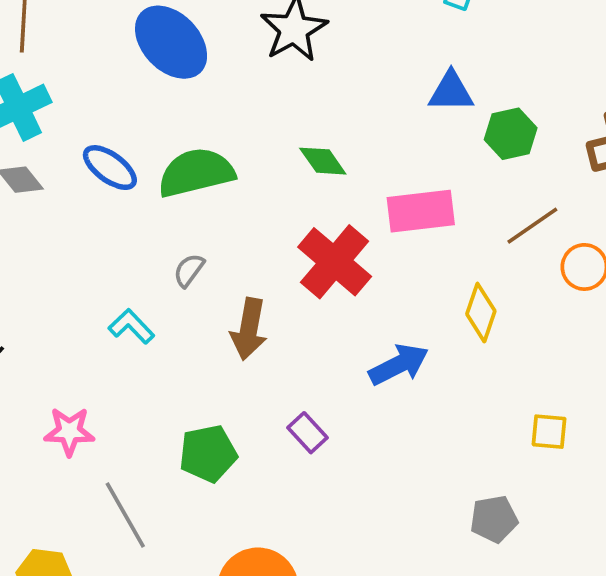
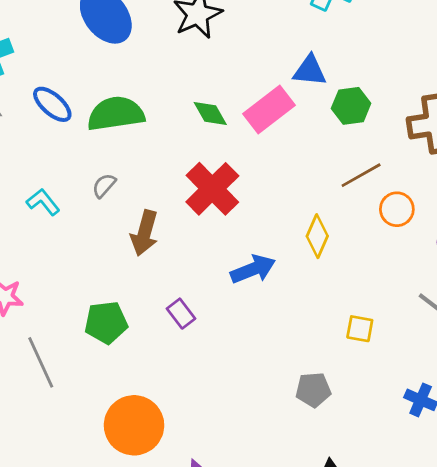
pink rectangle: (421, 211) -> (269, 110), moved, turned -36
cyan L-shape: (131, 326) -> (43, 202), moved

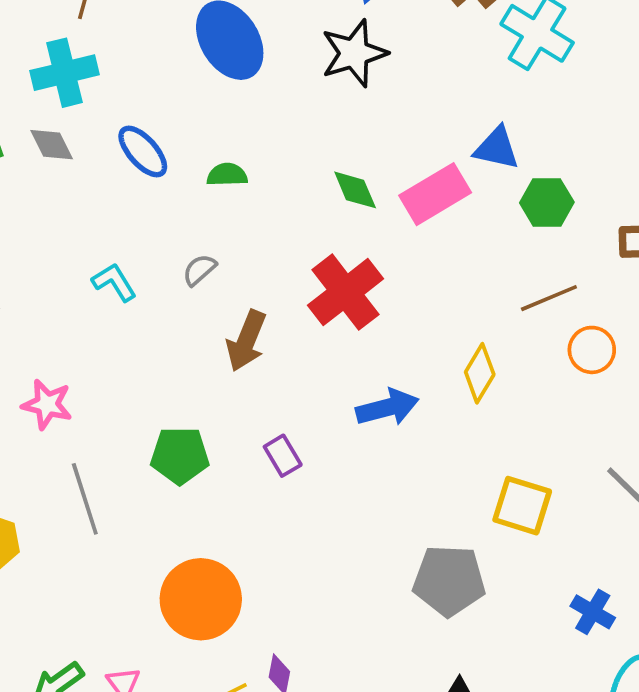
green semicircle: (116, 114) -> (227, 175), size x0.5
yellow square: (360, 329) -> (522, 506), size x1.5
gray pentagon: (313, 390) -> (449, 581), size x1.5

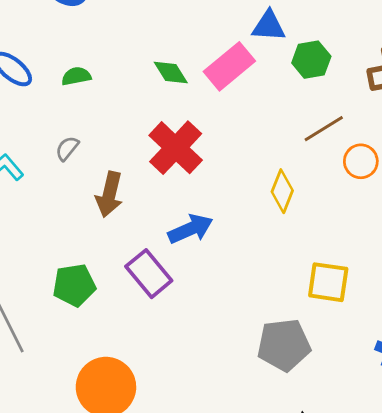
blue arrow: (387, 407) -> (191, 229), moved
purple rectangle: (283, 456) -> (149, 274), size x1.6

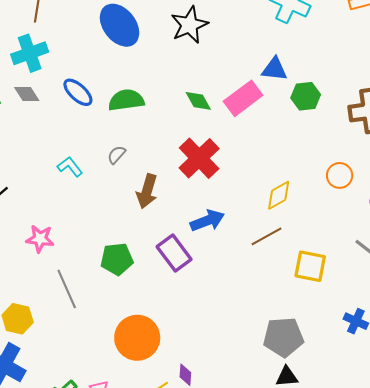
green semicircle: (76, 76) -> (126, 100), size x1.6
brown line: (324, 129) -> (266, 236), moved
yellow diamond: (282, 191) -> (279, 195), turned 36
gray pentagon: (284, 345) -> (283, 337), moved

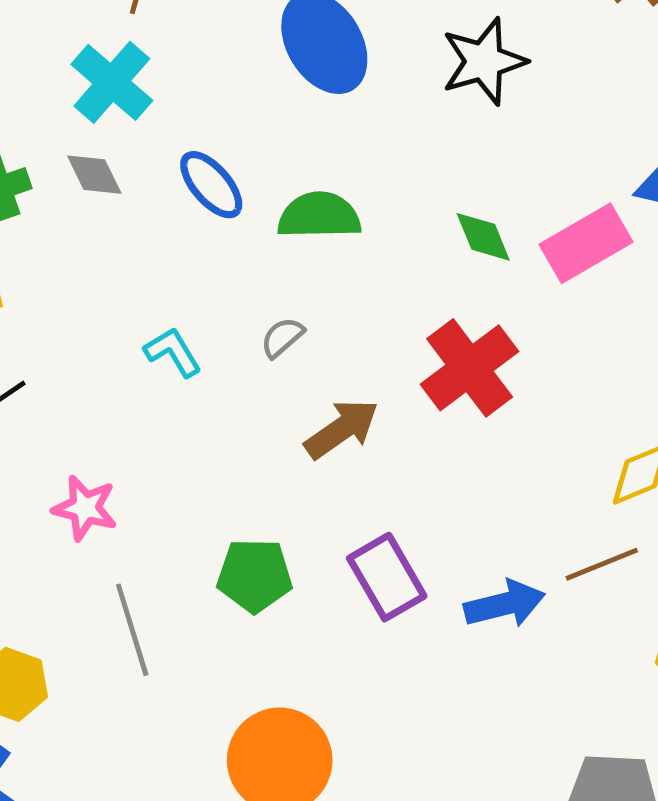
cyan cross: (30, 53) -> (112, 82), turned -36
brown arrow: (147, 191) -> (342, 429), turned -148
blue arrow: (207, 221) -> (505, 604), moved

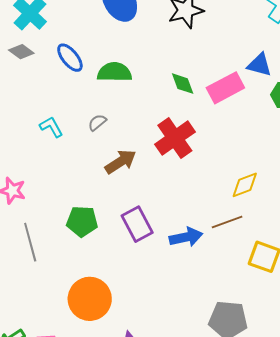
gray diamond: (94, 175) -> (21, 52), turned -30

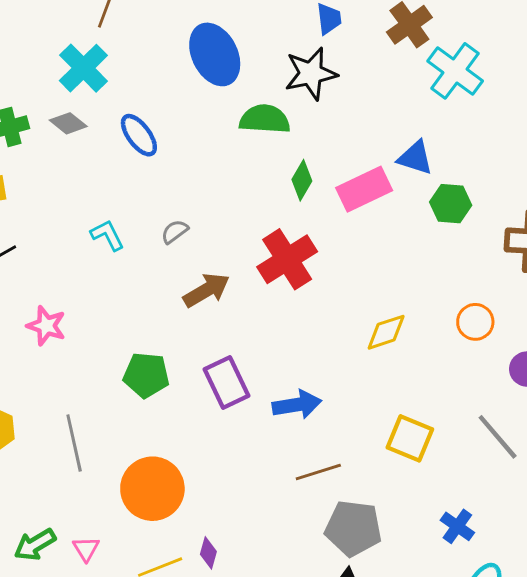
green semicircle: (114, 72) -> (265, 119), moved
green diamond: (183, 84) -> (302, 180), turned 48
brown line: (227, 222) -> (318, 472), moved
gray line: (30, 242) -> (74, 443), moved

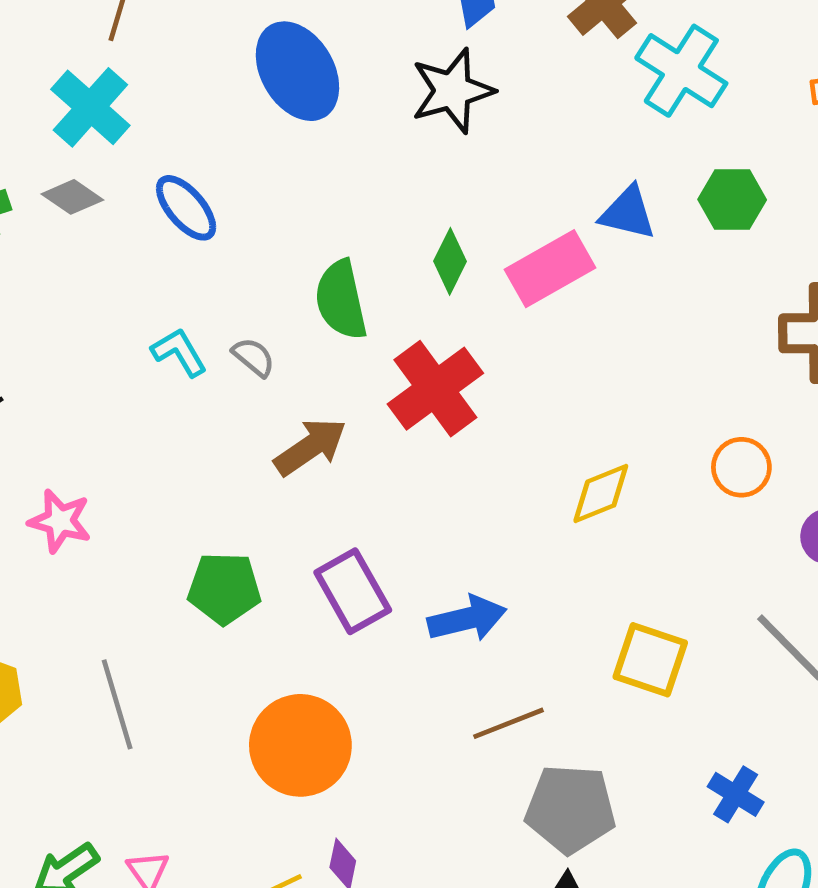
green semicircle: (265, 119) -> (341, 300), moved, turned -102
green hexagon: (451, 204) -> (732, 200), moved
gray semicircle: (175, 232) -> (254, 357), turned 80
cyan L-shape: (107, 235) -> (179, 352), moved
orange circle: (152, 489) -> (300, 745), moved

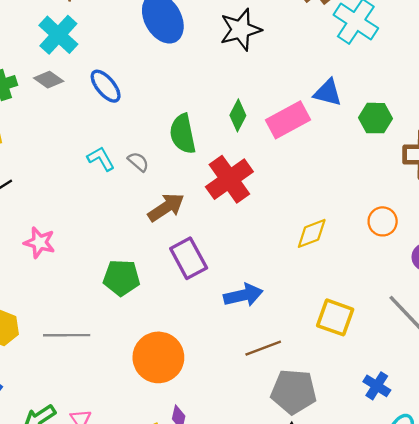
green hexagon: (732, 200) -> (376, 118), moved
purple rectangle: (353, 591) -> (189, 258), moved
gray line: (117, 704) -> (67, 335), turned -75

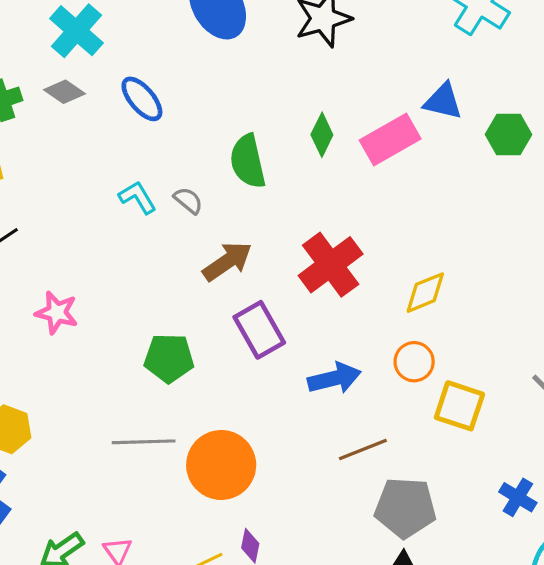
red cross: (229, 179) -> (331, 265), moved
orange circle: (383, 221) -> (414, 362), moved
gray line: (67, 335) -> (144, 442), moved

